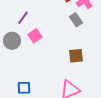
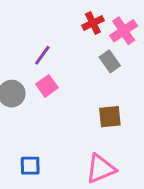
purple line: (23, 18) -> (42, 55), moved

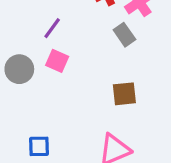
pink square: (47, 86) -> (57, 61), turned -30

